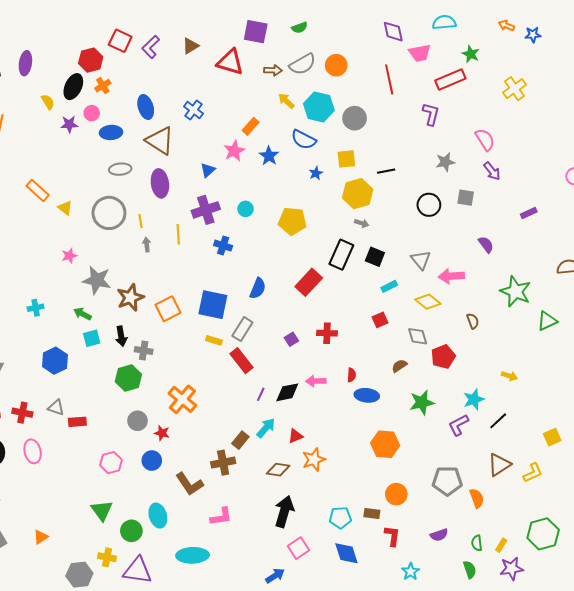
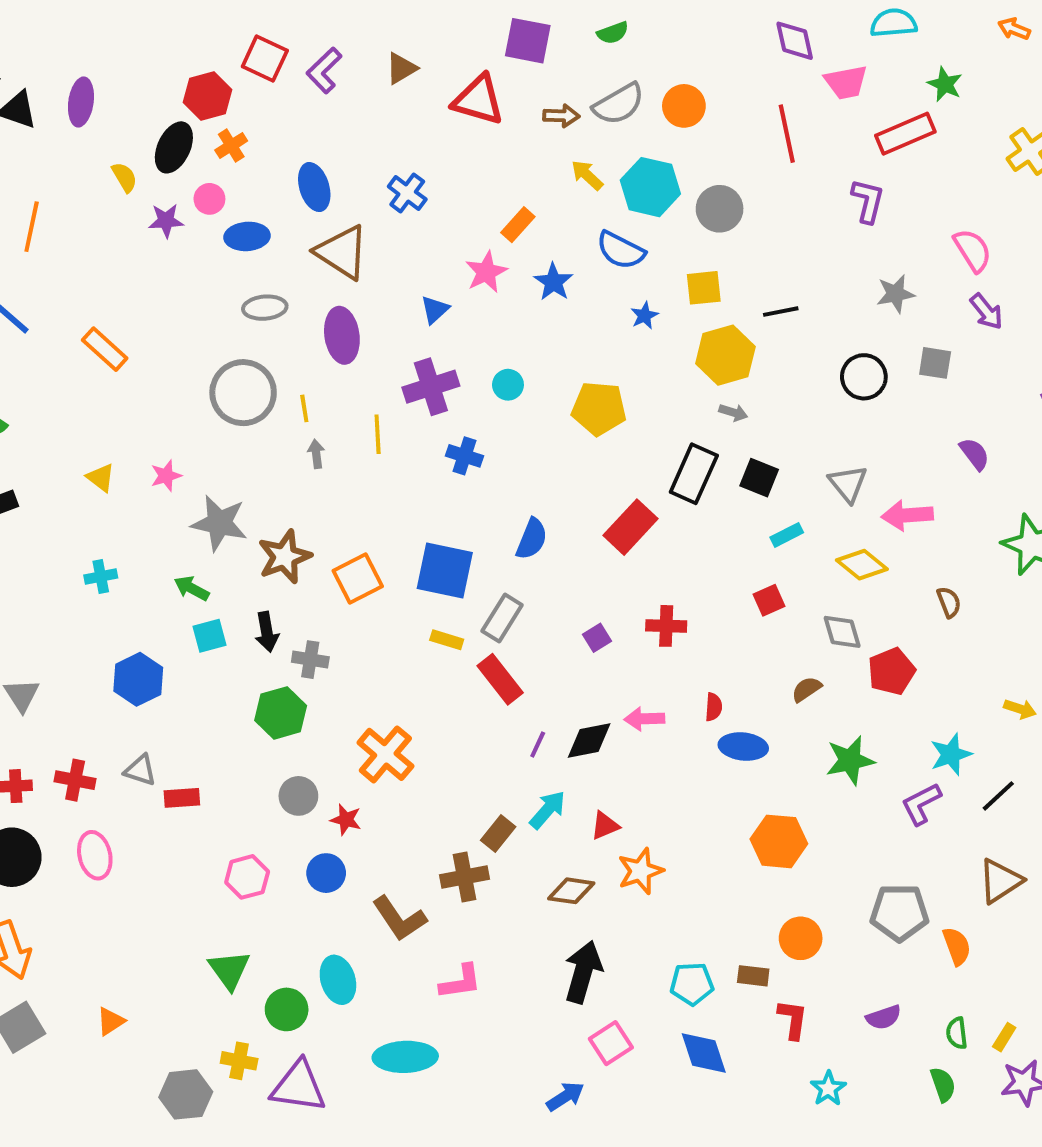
yellow triangle: (65, 208) -> (101, 478), moved

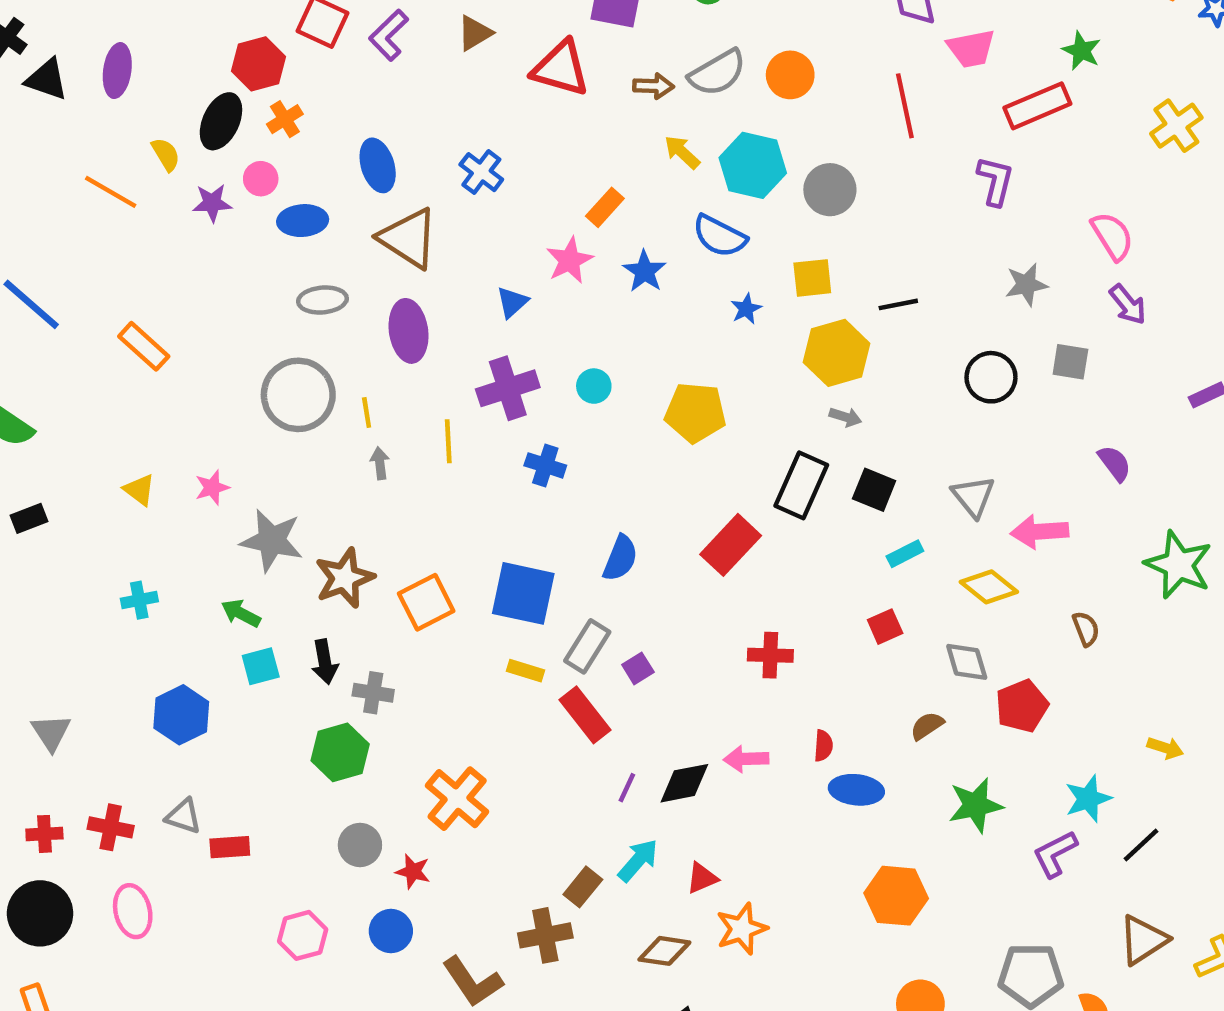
orange line: (32, 227) -> (111, 192), moved, turned -72
purple square: (597, 638) -> (638, 668), moved

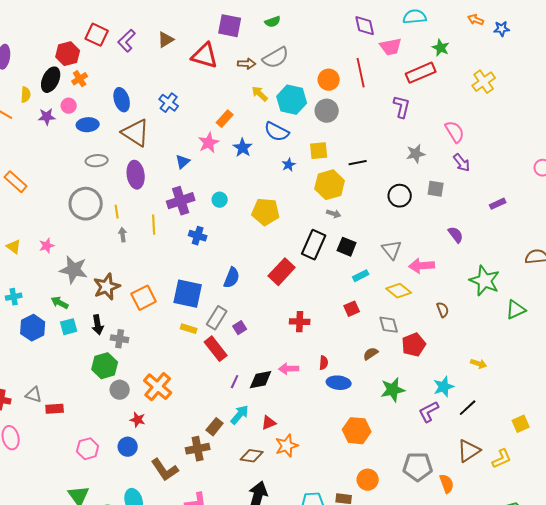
orange circle: (790, 75) -> (329, 80), moved
yellow semicircle: (166, 154) -> (26, 95), turned 35
blue hexagon: (181, 715) -> (33, 328), moved
gray circle: (360, 845) -> (120, 390), moved

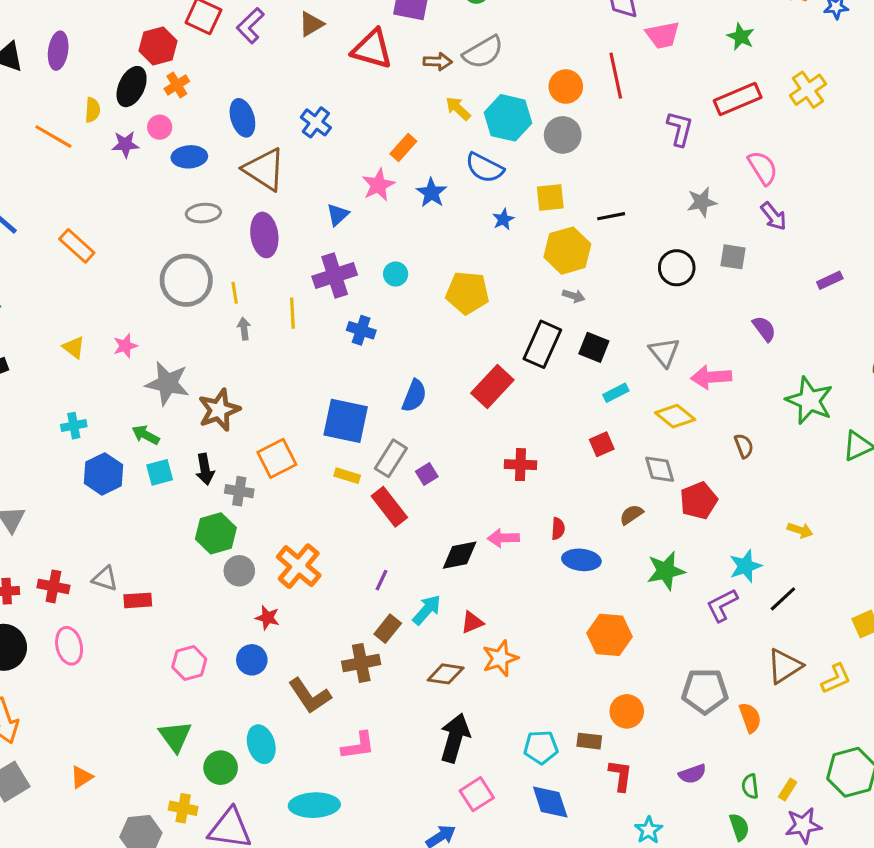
red rectangle: (421, 73) -> (738, 99), moved
orange square: (144, 298) -> (277, 458), moved
purple line: (235, 382) -> (381, 580), moved

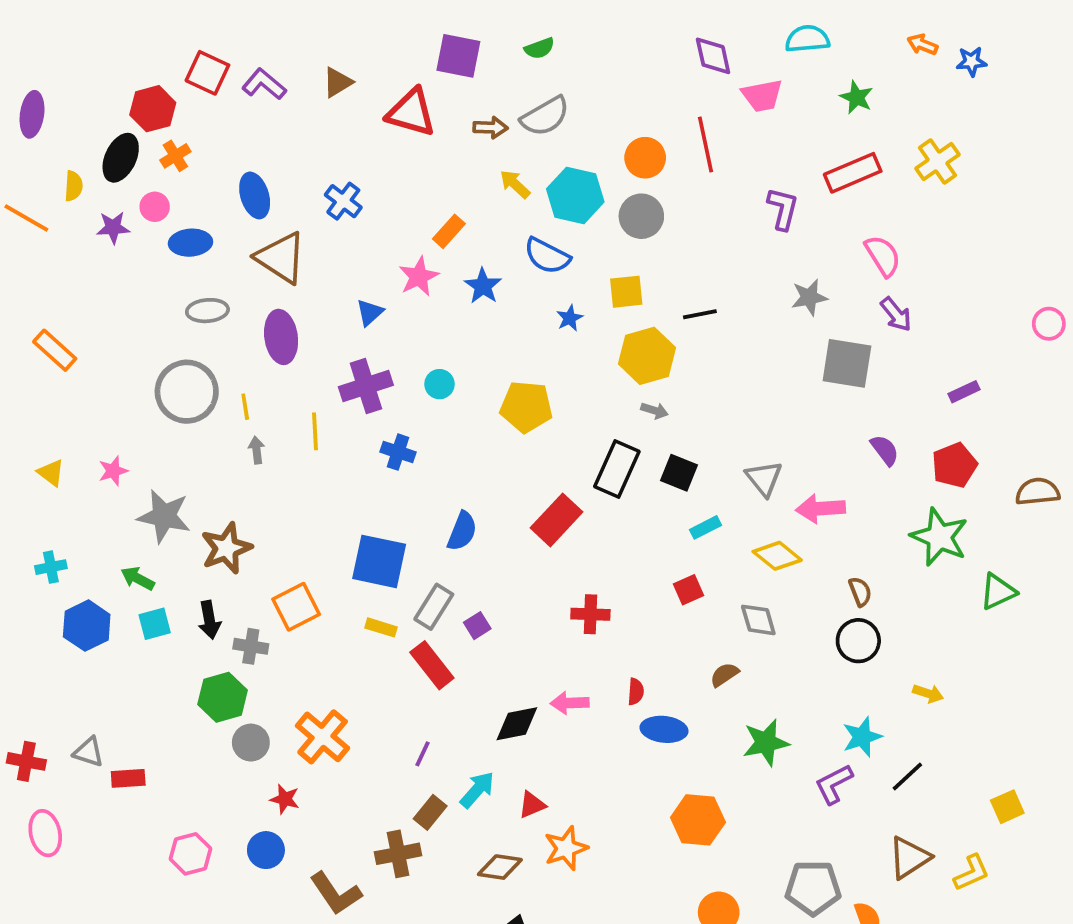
purple L-shape: (250, 26) -> (264, 84), turned 84
gray square: (733, 257) -> (847, 363), size x1.6
black circle: (677, 268) -> (858, 641), moved
red pentagon: (699, 501) -> (955, 465), moved

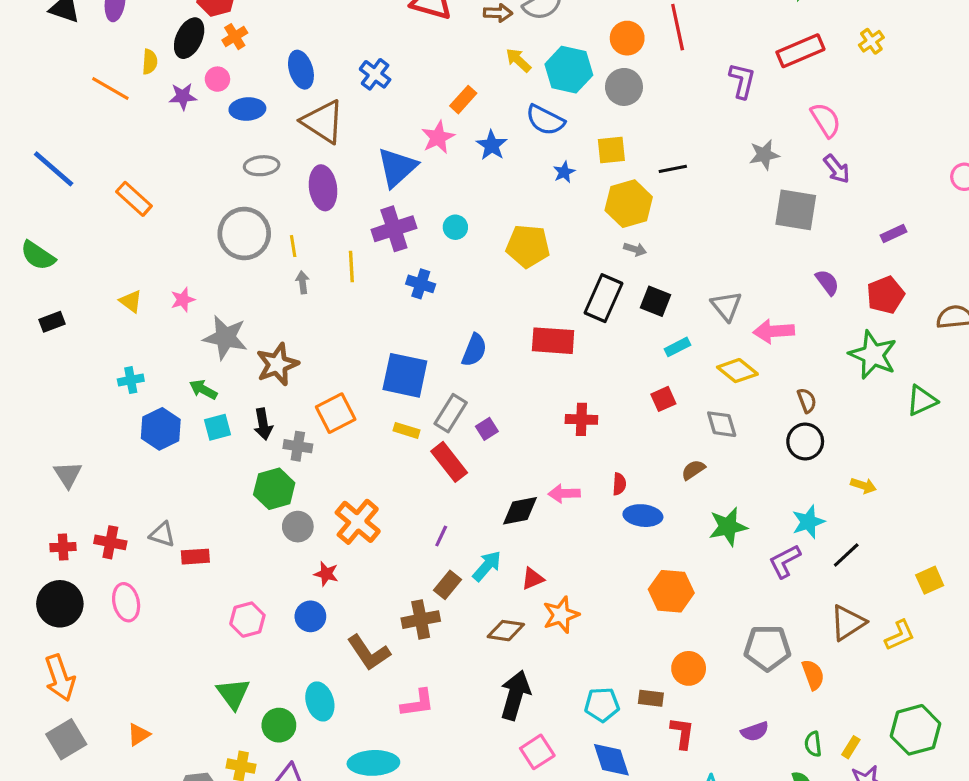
yellow cross: (938, 161) -> (871, 41), size x0.7
blue triangle: (370, 312) -> (397, 167), size x1.8
red rectangle: (556, 520) -> (553, 341), turned 51

